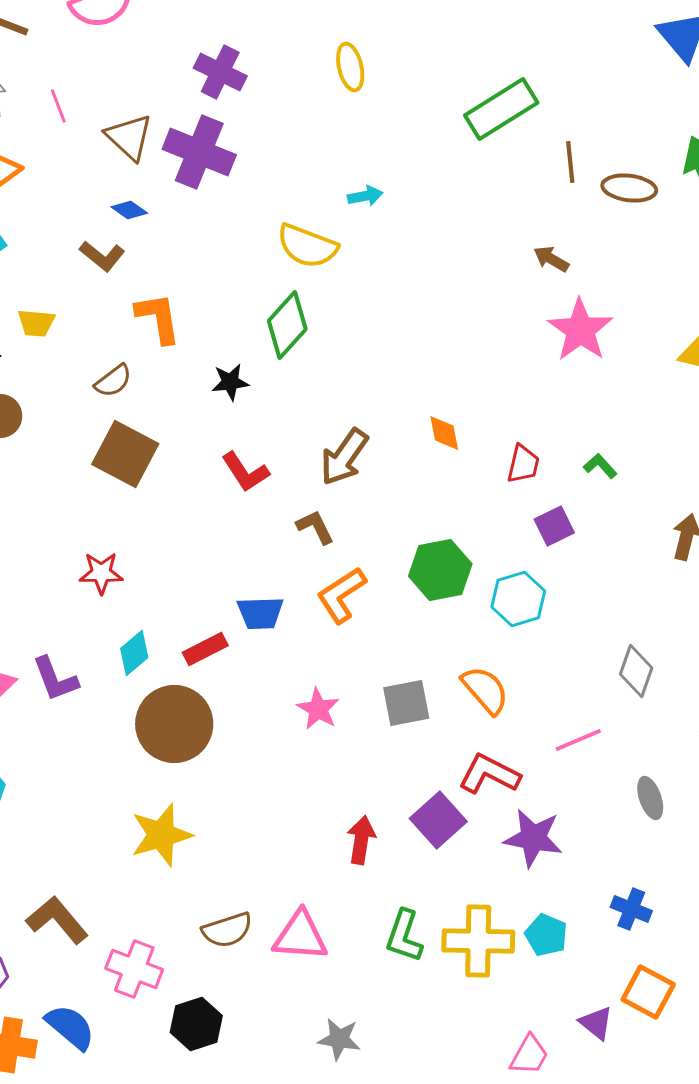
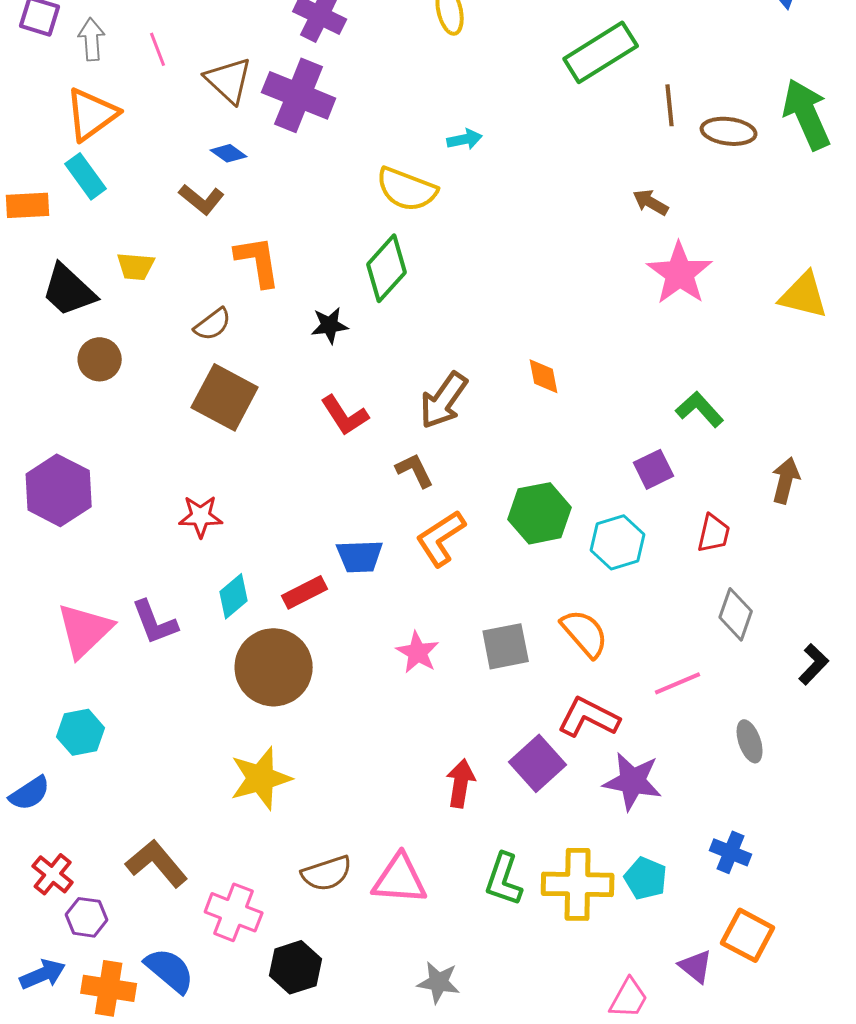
red trapezoid: (523, 464) -> (714, 533), moved
green L-shape: (600, 466) -> (700, 409), size x1.4

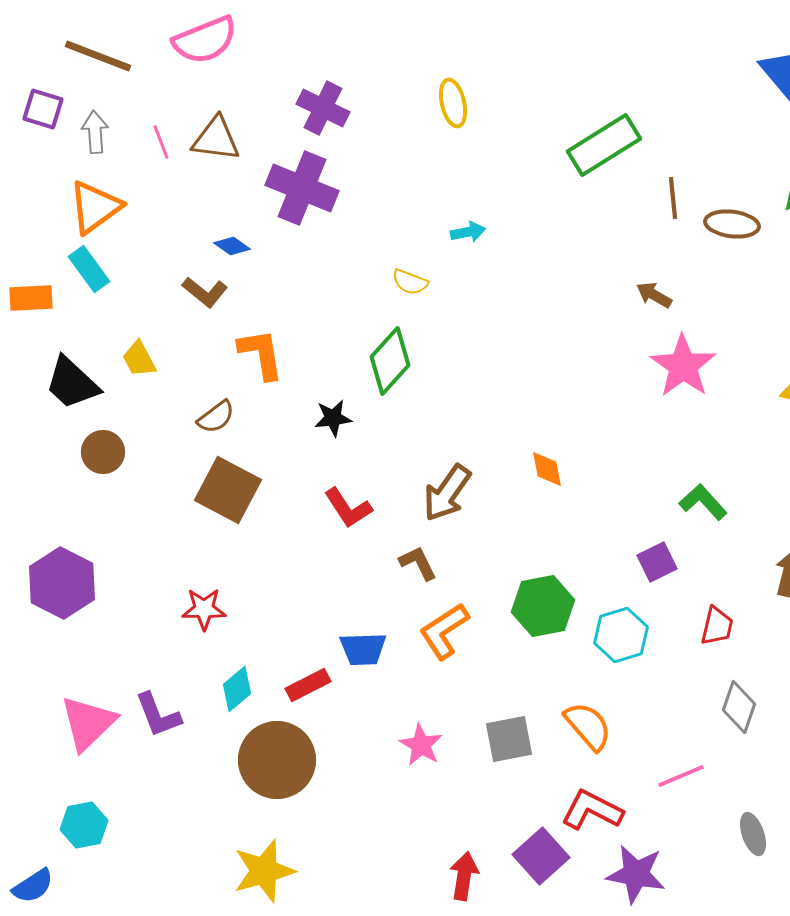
brown triangle: (229, 80) -> (216, 139), moved, turned -36
yellow semicircle: (407, 189) -> (410, 282), size x0.6
yellow trapezoid: (136, 266) -> (139, 359), turned 57

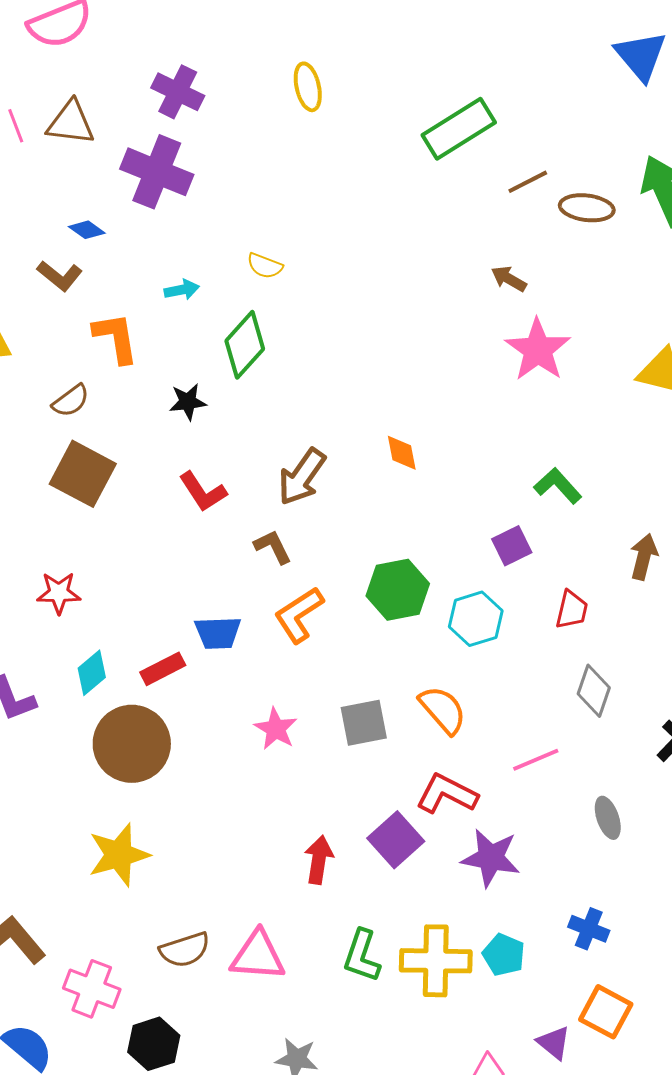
brown line: (673, 198) -> (528, 182), turned 69
cyan arrow: (468, 232) -> (182, 290), moved

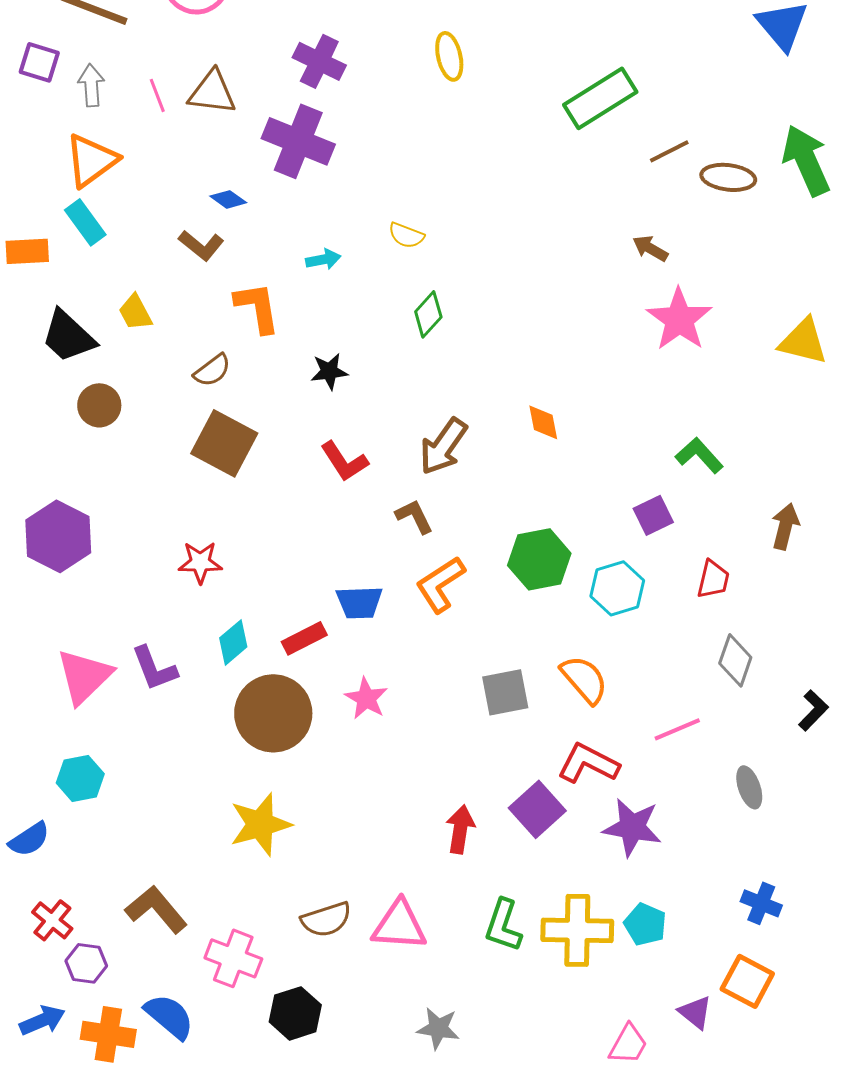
green diamond: (245, 345) -> (428, 314), moved, size x0.7
pink star: (276, 729) -> (366, 698), moved
blue cross: (589, 929) -> (761, 903), moved

